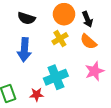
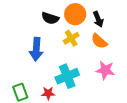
black semicircle: (26, 18) -> (50, 18), moved
pink star: (95, 71) -> (105, 70), turned 30

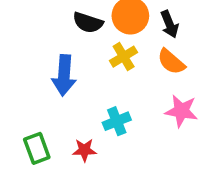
cyan cross: (67, 76) -> (117, 121), size x0.7

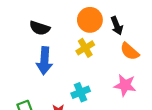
black semicircle: (88, 23) -> (40, 28), moved
orange semicircle: (171, 62) -> (130, 51), moved

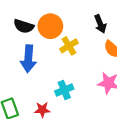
orange circle: (90, 20) -> (50, 26), moved

